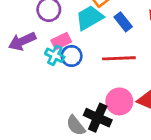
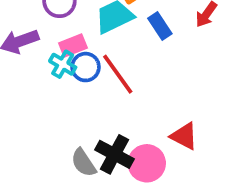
red line: (119, 58) -> (118, 74), moved, turned 52
pink circle: (119, 101) -> (147, 163), moved

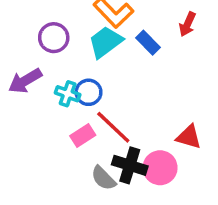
pink rectangle: (73, 45) -> (83, 135), moved
red line: (118, 74) -> (113, 127), moved

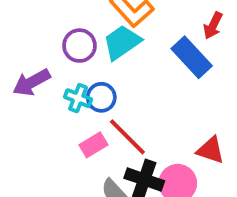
purple circle: (54, 38) -> (79, 46), moved
blue rectangle: (148, 43) -> (192, 57), moved, size x1.5

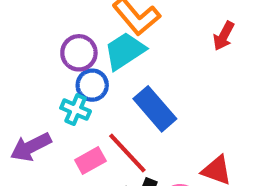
blue rectangle: (192, 57) -> (155, 109), moved
purple arrow: (32, 82) -> (31, 147), moved
blue circle: (101, 97) -> (92, 85), moved

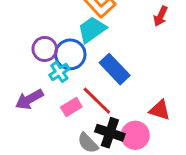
purple circle: (79, 53) -> (45, 49), moved
blue circle: (92, 85) -> (70, 54), size x1.4
cyan cross: (76, 110) -> (59, 72), turned 36

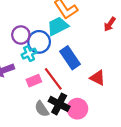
red triangle: (160, 110) -> (98, 78), moved

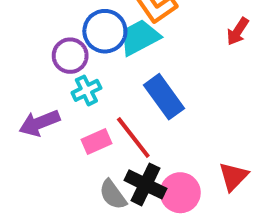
blue circle: (39, 42) -> (105, 31), moved
red triangle: (98, 78) -> (233, 176), moved, turned 49

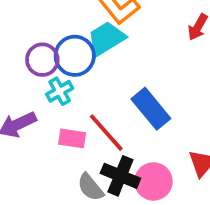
blue circle: (105, 31) -> (75, 56), moved
blue rectangle: (164, 97) -> (151, 109), moved
pink rectangle: (97, 141) -> (72, 138), turned 36

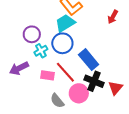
blue circle: (75, 56) -> (62, 43), moved
black cross: (120, 176) -> (94, 81), moved
pink circle: (153, 181) -> (79, 93), moved

